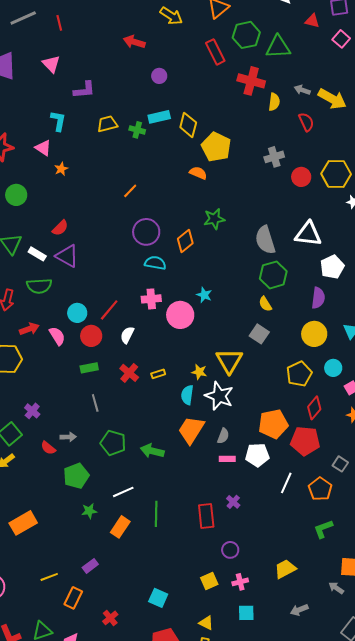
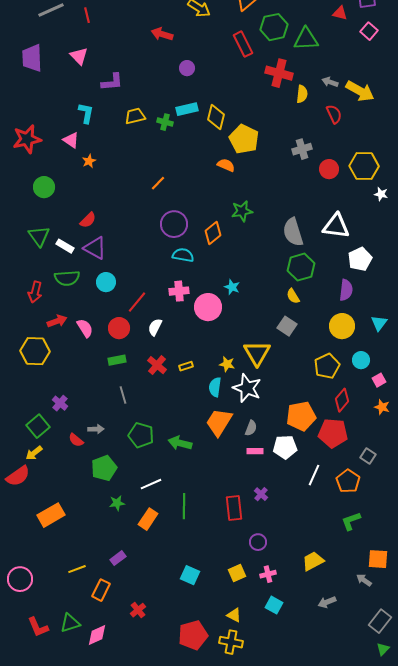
cyan circle: (77, 313) -> (106, 282), moved
cyan square: (158, 598) -> (190, 575), moved
cyan square: (246, 613) -> (274, 605), turned 30

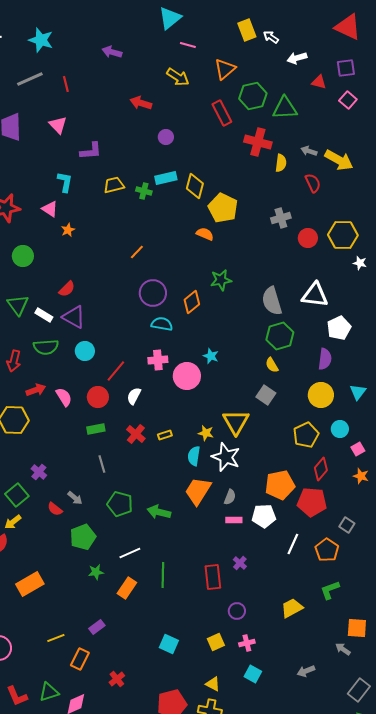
gray arrow: (96, 429) -> (75, 498), turned 42
yellow trapezoid: (313, 561) -> (292, 608), moved

